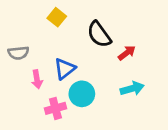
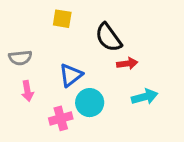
yellow square: (57, 17) -> (62, 19), turned -30
red arrow: (127, 53) -> (127, 64), moved, turned 30
pink arrow: (37, 79) -> (27, 91), moved

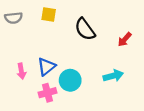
gray semicircle: (20, 58) -> (13, 18), moved
red arrow: (127, 64) -> (125, 39), moved, turned 140
blue triangle: (71, 75) -> (46, 67), moved

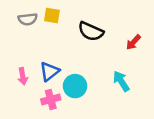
gray semicircle: (13, 18) -> (28, 19), moved
black semicircle: (85, 29) -> (91, 31), turned -30
cyan arrow: (113, 76) -> (121, 81), turned -108

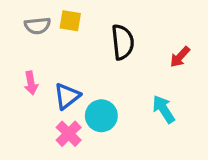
black semicircle: (91, 31) -> (123, 42), turned -120
pink arrow: (23, 76) -> (31, 83), moved
pink cross: (51, 99) -> (69, 134), turned -30

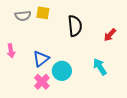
pink arrow: (31, 83) -> (11, 51), moved

